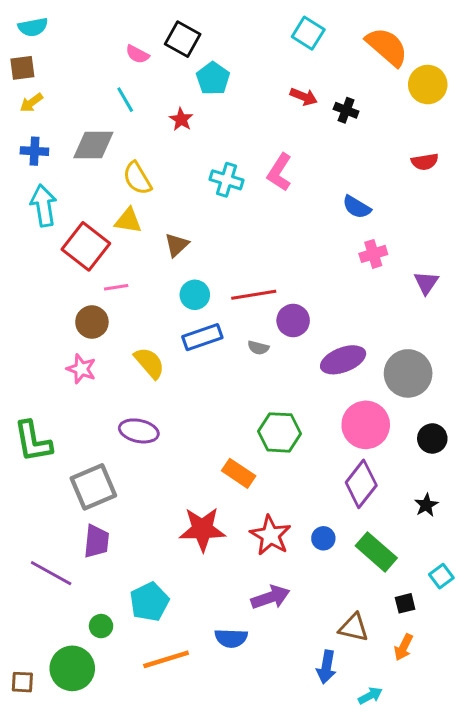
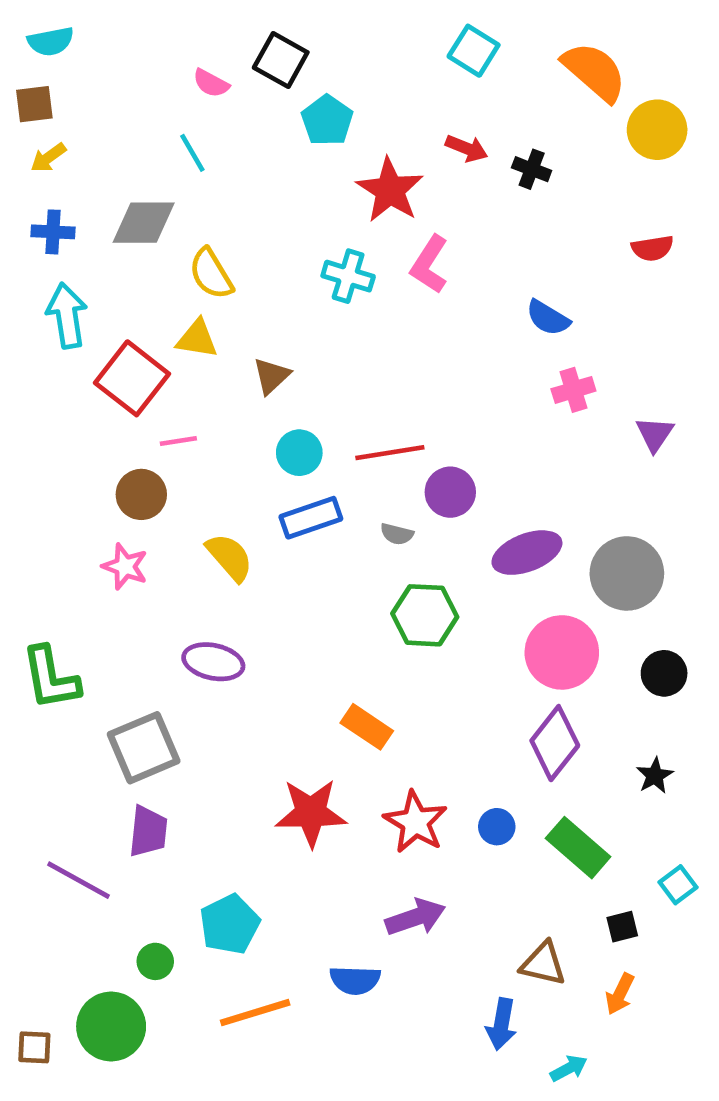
red star: (181, 119) -> (390, 190), moved, size x1.8
green hexagon: (279, 432) -> (425, 615), moved

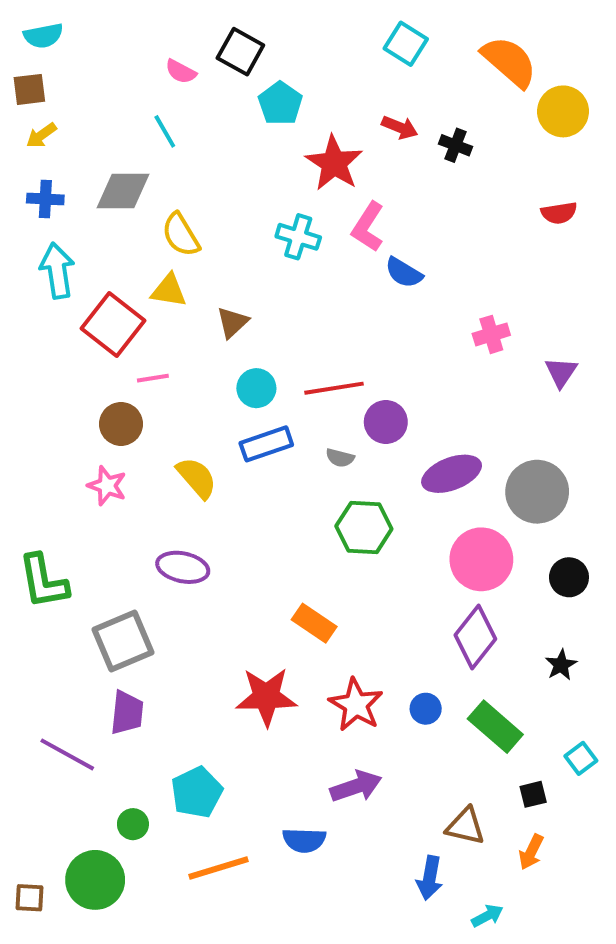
blue semicircle: (548, 318) -> (404, 273), moved

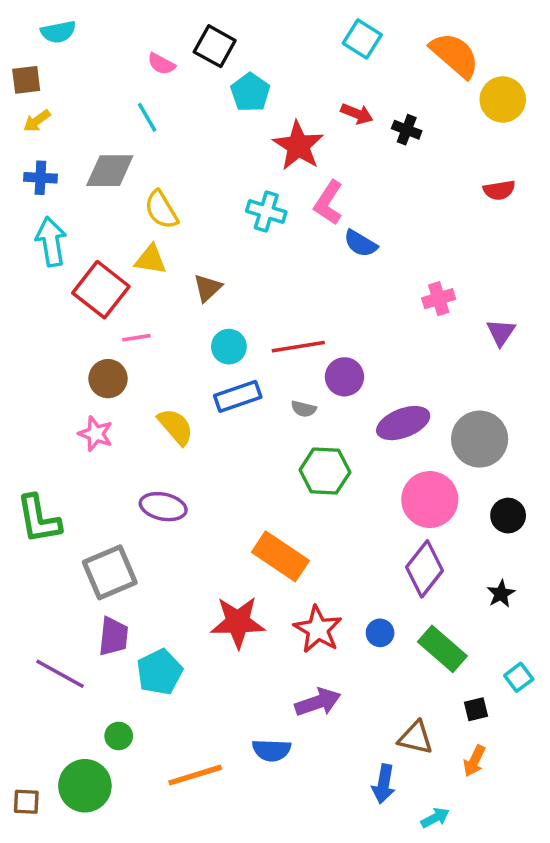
cyan semicircle: (43, 36) -> (58, 32), moved
orange rectangle: (314, 623) -> (280, 556), size x1.4
cyan pentagon: (197, 792) -> (160, 672), moved

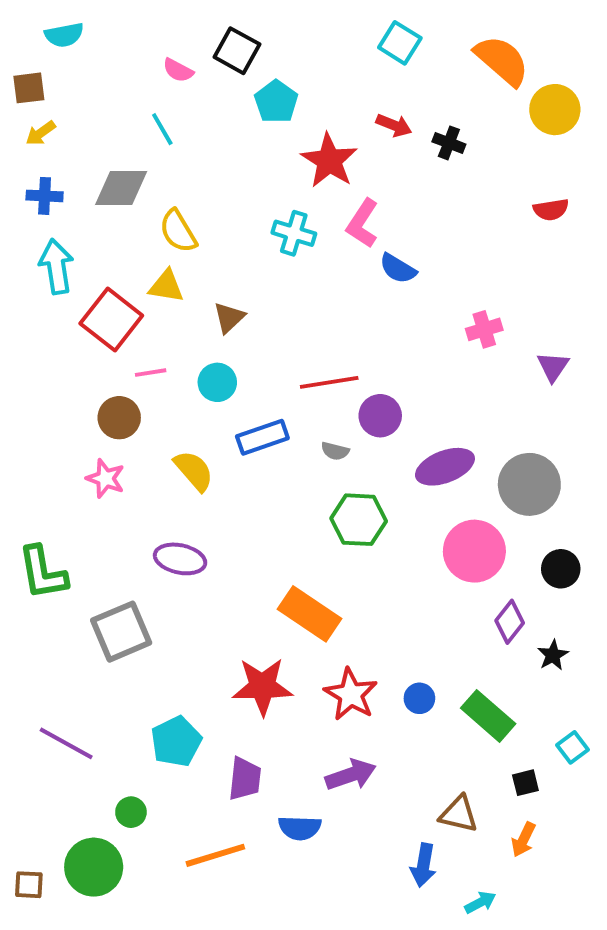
cyan circle: (229, 347) -> (217, 382), moved
purple diamond: (424, 569) -> (510, 622), moved, size x0.7
purple trapezoid: (113, 636) -> (245, 779), moved

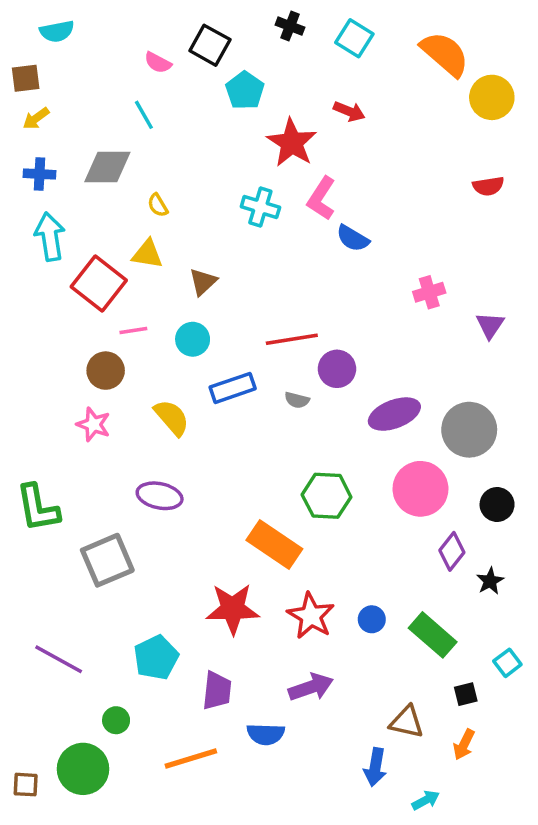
black cross: (449, 143) -> (290, 26), moved
yellow semicircle: (178, 231) -> (158, 205), size x0.6
green hexagon: (359, 520) -> (327, 496), moved

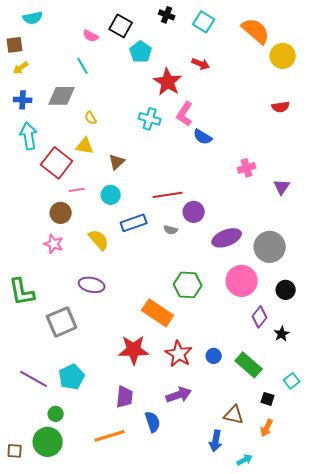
cyan pentagon: (156, 658) -> (72, 377), moved
black square: (466, 694) -> (268, 399), turned 32
green circle: (116, 720) -> (56, 414), moved
blue semicircle: (266, 734) -> (153, 422), turned -110

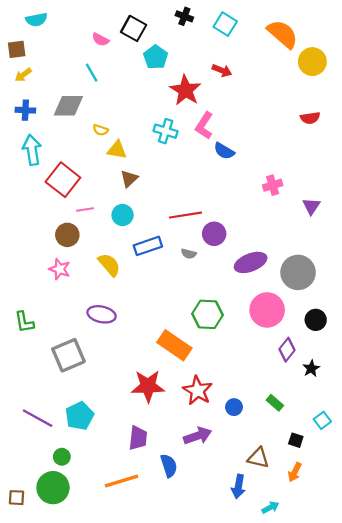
yellow semicircle: (91, 118) -> (100, 130), turned -40
yellow triangle: (85, 146) -> (117, 150), moved
green L-shape: (22, 292) -> (24, 322), size x0.7
blue circle: (214, 356) -> (234, 407), moved
green rectangle: (249, 365) -> (275, 403), size x0.6

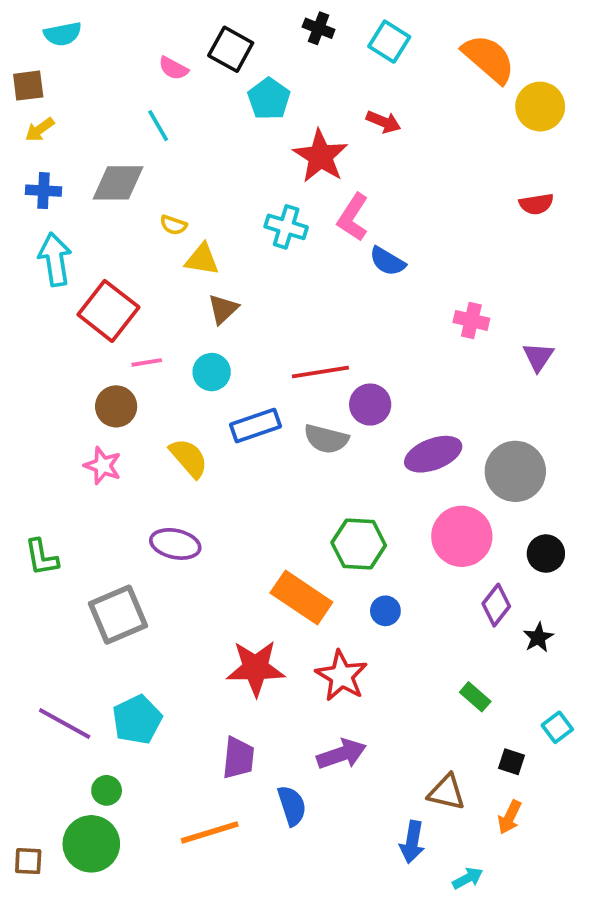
pink cross: (273, 185) -> (471, 320), turned 30
gray semicircle: (189, 254) -> (326, 439), size x1.6
blue circle: (234, 407) -> (385, 611), moved

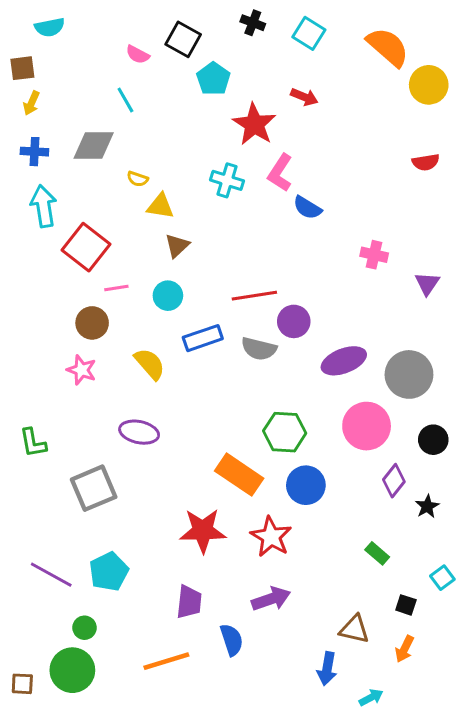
yellow arrow: (40, 129) -> (31, 103), turned -30
blue circle: (385, 611) -> (306, 485), size x1.6

